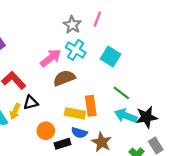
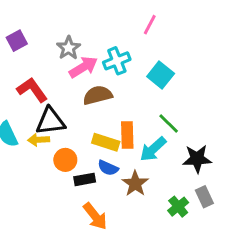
gray star: (72, 25) -> (69, 48), moved
cyan cross: (76, 50) -> (117, 61), turned 30
black triangle: (31, 103) -> (51, 121), size x1.5
yellow arrow: (15, 111) -> (39, 140), moved, turned 56
cyan arrow: (126, 116) -> (153, 149), moved, turned -70

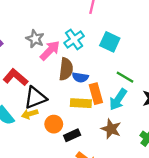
brown semicircle: (98, 95) -> (66, 69), turned 125
blue semicircle: (108, 168) -> (80, 77), moved

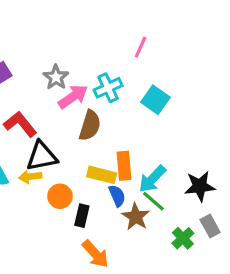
blue semicircle: (80, 77) -> (117, 196), moved, turned -133
green line: (125, 77) -> (153, 201), moved
black rectangle: (72, 135) -> (82, 216), turned -63

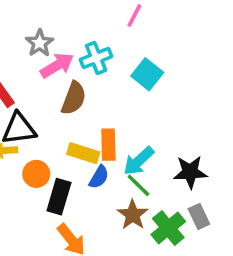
blue semicircle: (117, 196) -> (99, 177), turned 50
black rectangle: (82, 216) -> (59, 197), size x1.4
brown star: (136, 217) -> (133, 215), moved
green cross: (183, 238) -> (168, 228), size x1.4

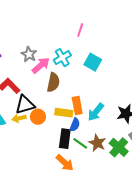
orange circle: (36, 174) -> (38, 117), moved
green line: (138, 185) -> (80, 143), moved
black rectangle: (59, 197) -> (65, 139), moved

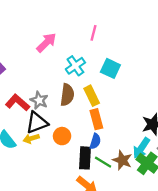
gray star: (29, 54) -> (39, 100), moved
pink arrow: (41, 65) -> (46, 43), moved
cyan arrow: (96, 112) -> (141, 148), moved
yellow rectangle: (64, 113) -> (92, 96), moved, turned 60
orange circle: (38, 117) -> (62, 136), moved

